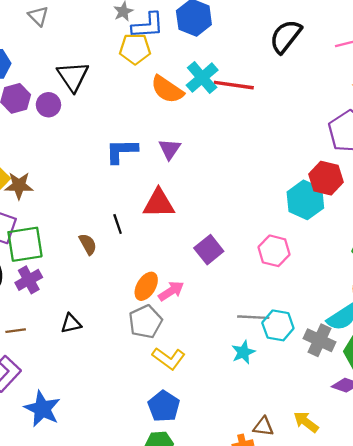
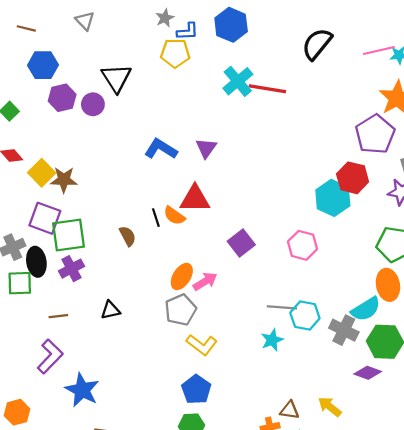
blue L-shape: (148, 25) -> (188, 31), size x0.7
orange semicircle: (167, 89) -> (174, 216), moved, size x0.7
blue L-shape: (121, 151) -> (161, 149), turned 32

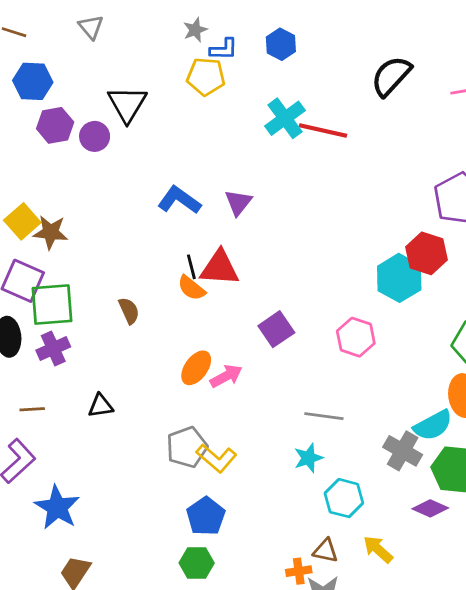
blue hexagon: (231, 25) -> (281, 44), size x0.7
black line: (156, 218) -> (191, 267), moved
gray pentagon: (180, 310) -> (187, 447), moved
cyan hexagon: (305, 315) -> (344, 498), moved

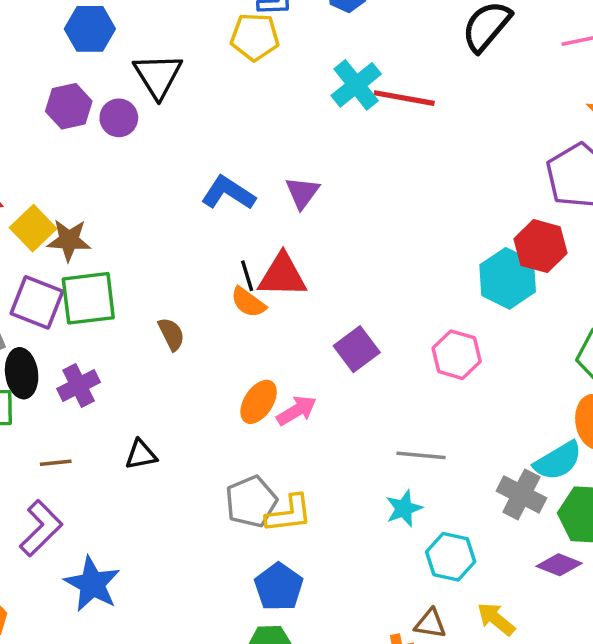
blue hexagon: (33, 81) -> (90, 29), moved
green square: (52, 305) -> (88, 298), moved
yellow L-shape: (216, 458) -> (289, 514), turned -45

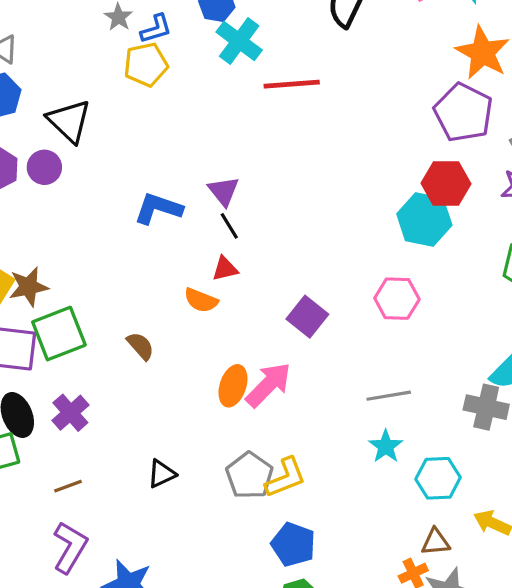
cyan cross: (356, 85) -> (239, 41), moved
red triangle: (282, 275) -> (225, 269), size x0.6
black line: (247, 276) -> (229, 226), moved
pink arrow: (297, 411) -> (268, 385), size x1.4
black triangle: (141, 455) -> (162, 474), moved

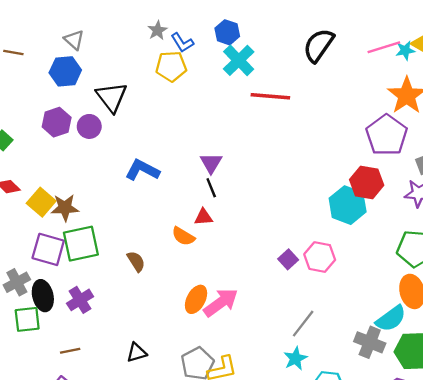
blue L-shape: (156, 29) -> (182, 43), turned 65
blue L-shape: (158, 208) -> (142, 170), moved
purple square: (307, 317) -> (288, 259), moved, size x0.7
gray line: (389, 396) -> (303, 324), turned -52

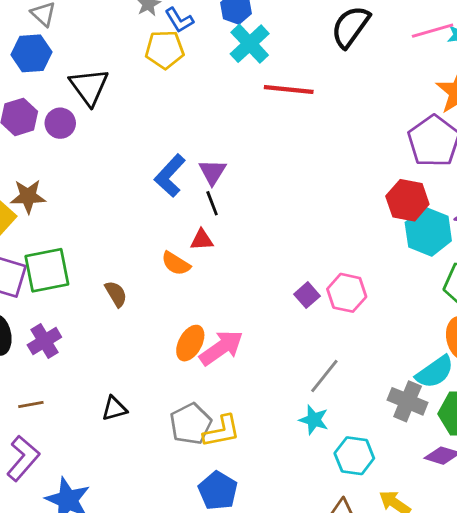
blue L-shape: (142, 170) -> (170, 176), moved, turned -76
cyan hexagon: (348, 205) -> (428, 232), moved
brown star: (65, 208) -> (28, 196), moved
cyan star: (295, 359) -> (314, 420), turned -30

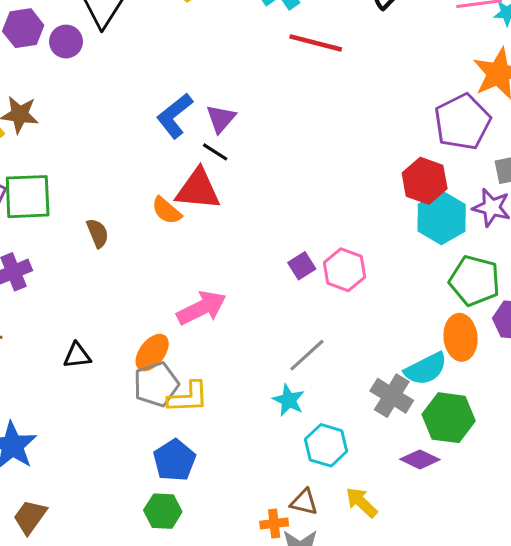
black line: (212, 203) -> (215, 152), turned -45
red triangle: (202, 240) -> (198, 189), size x1.8
orange ellipse: (190, 343) -> (152, 353), moved

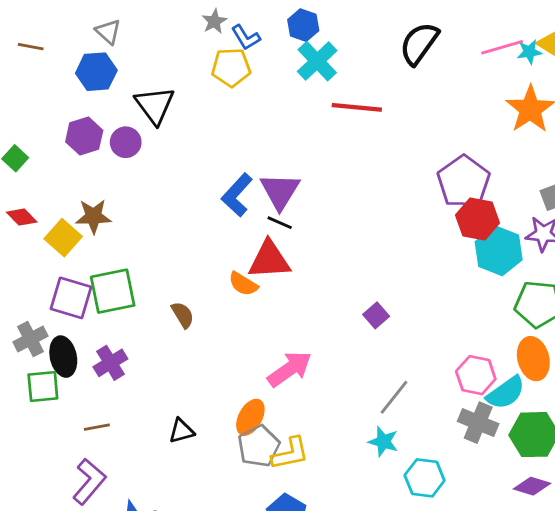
purple triangle: (221, 119) -> (280, 191), size x1.4
purple pentagon: (462, 122) -> (464, 182), moved
pink hexagon: (345, 270) -> (476, 375), moved
purple diamond: (420, 459) -> (532, 486), moved

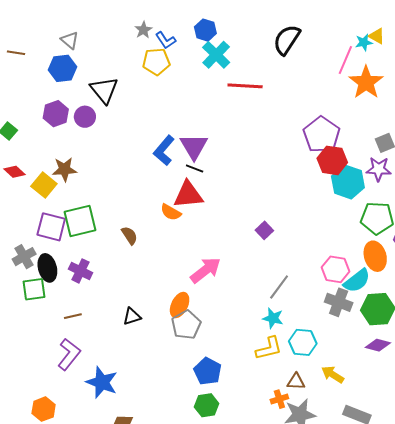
pink line: (502, 47) -> (345, 60), moved, turned -48
purple cross: (110, 363) -> (80, 271), turned -30
yellow L-shape: (290, 454) -> (269, 348), moved

